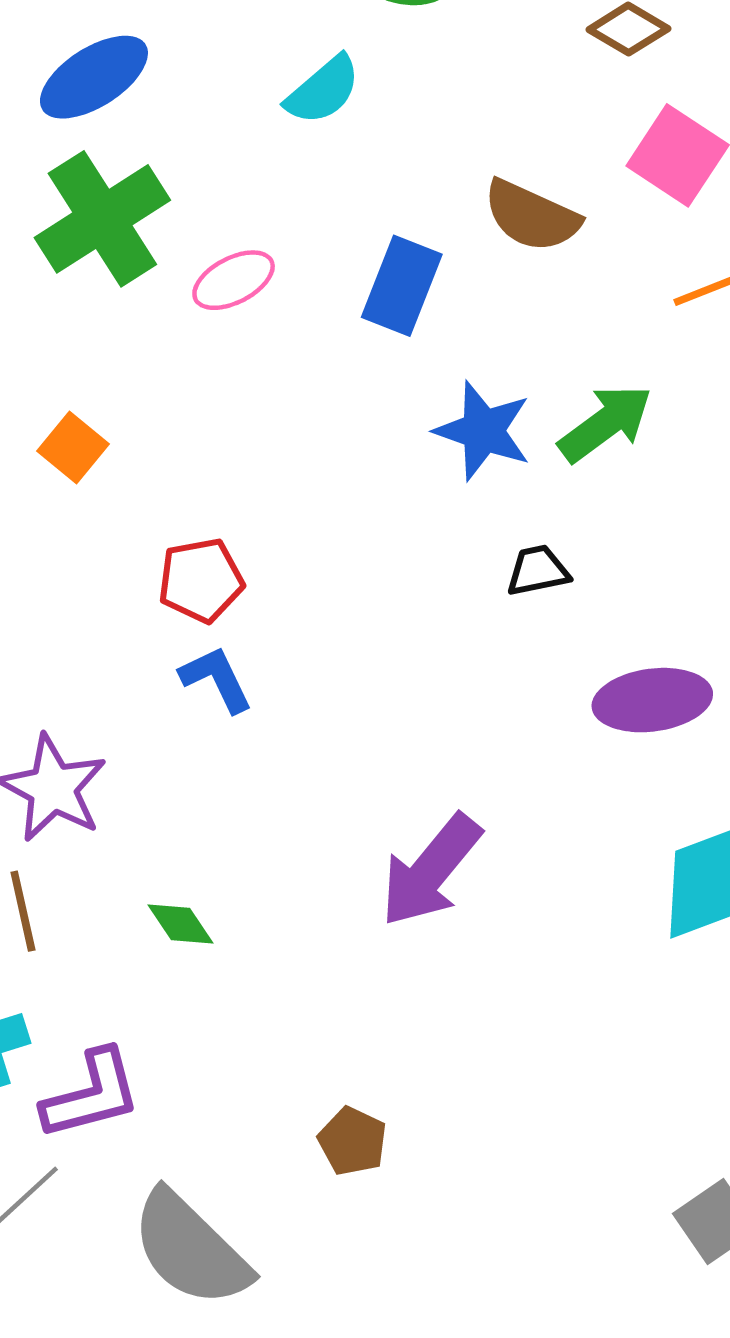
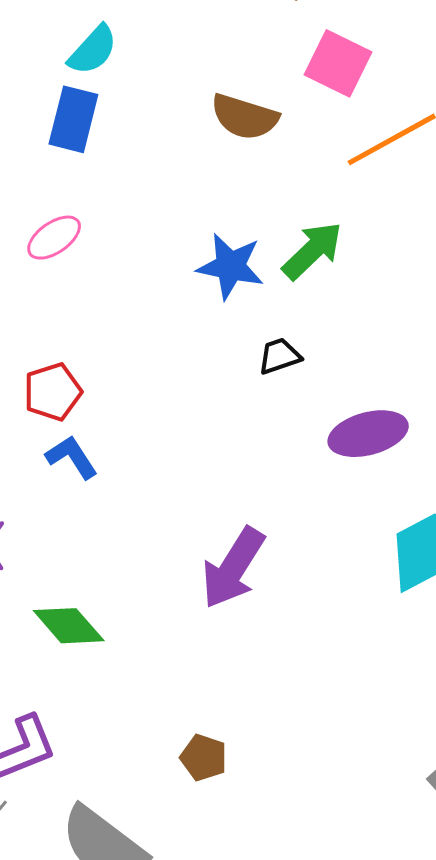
pink ellipse: (234, 280) -> (54, 238), moved
blue rectangle: (402, 286) -> (73, 119), moved
green diamond: (181, 924) -> (69, 626), size x1.5

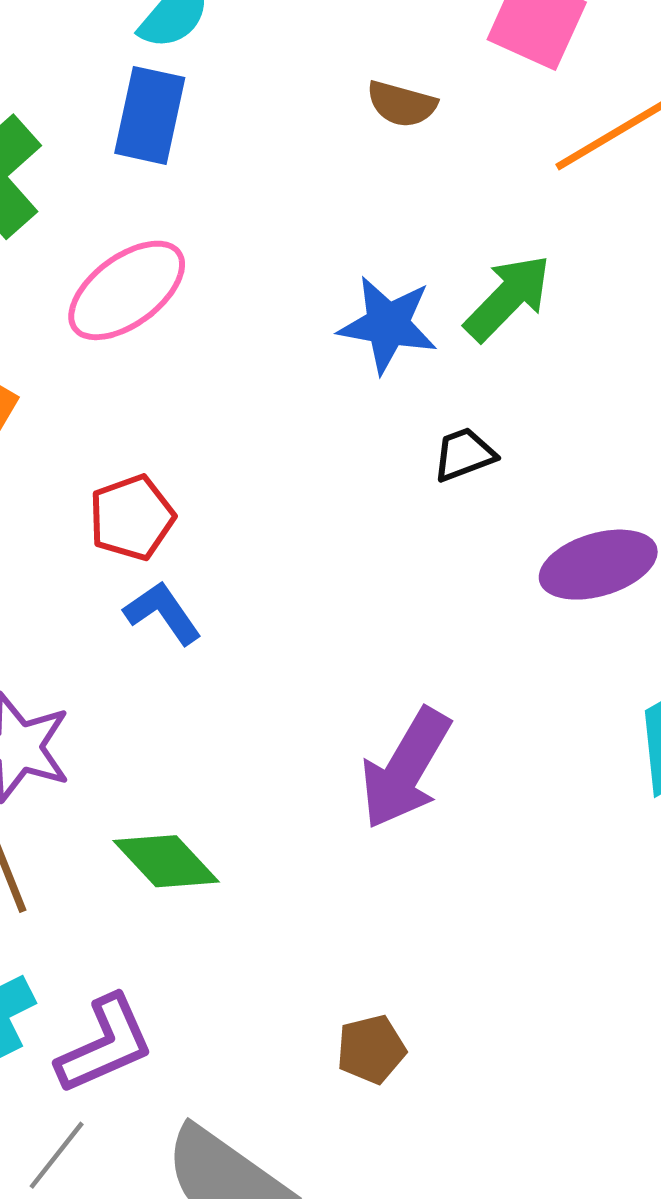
brown semicircle: (245, 117) -> (402, 104), size x0.7
pink ellipse: (54, 238) -> (127, 290), size x1.5
brown pentagon: (204, 758) -> (371, 1049), turned -30

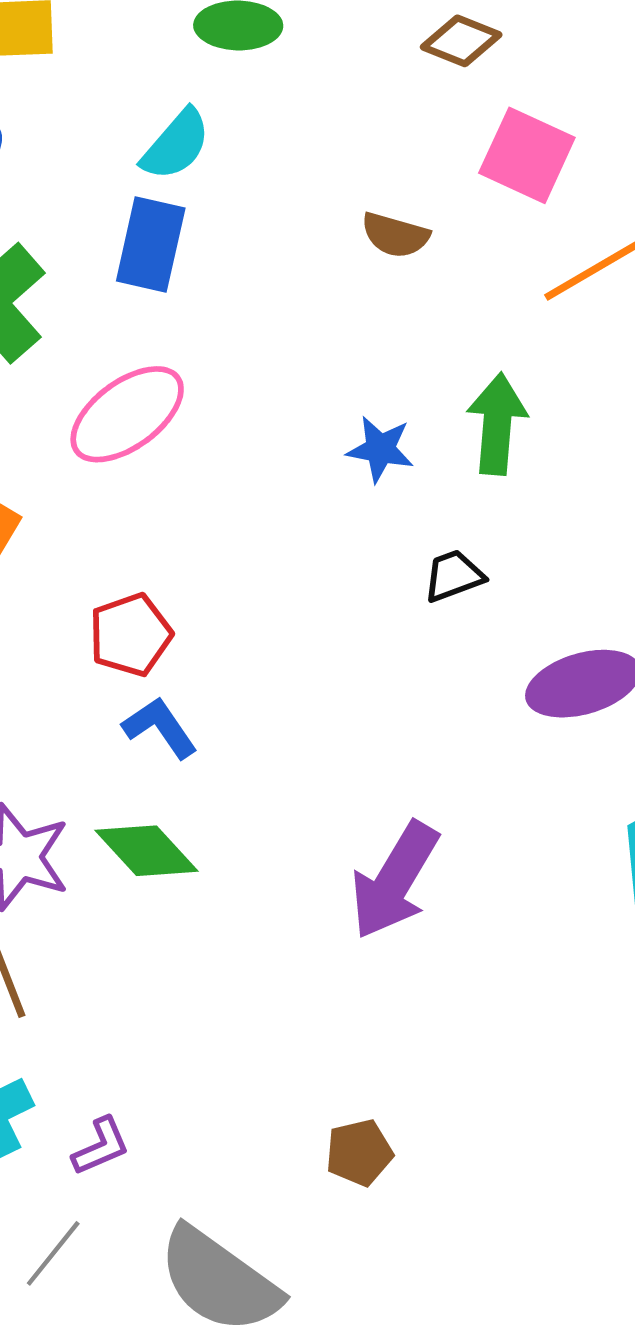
green arrow: (508, 298) -> (497, 424), turned -40
blue star: (388, 325) -> (380, 449), size x0.7
green diamond: (166, 861) -> (146, 851), moved
purple L-shape: (105, 1045) -> (101, 1146), size x0.6

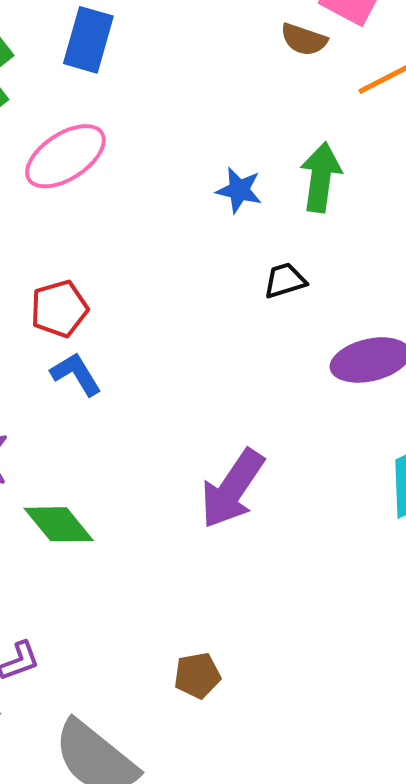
brown semicircle: (395, 235) -> (304, 39), moved
green diamond: (146, 851) -> (59, 524), moved

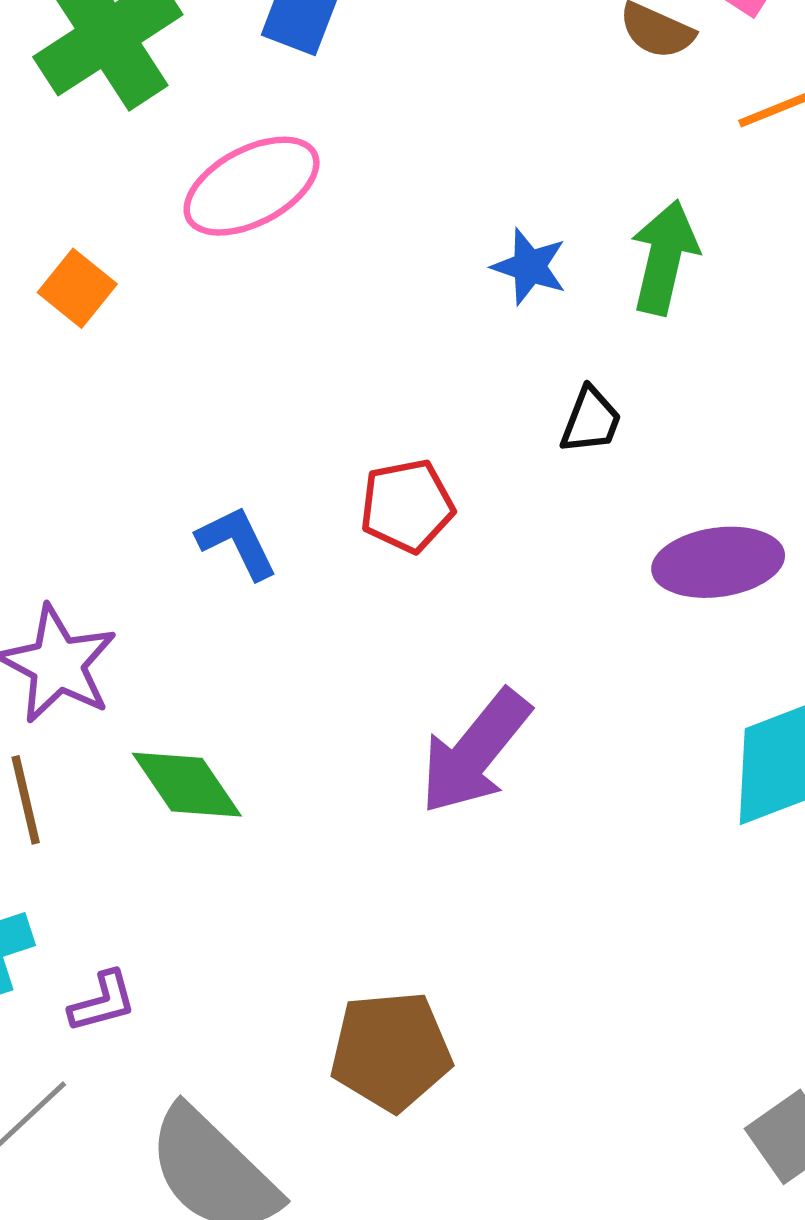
black trapezoid: (285, 281) -> (591, 420), turned 123
red pentagon: (59, 309) -> (407, 506), moved
brown pentagon: (197, 676) -> (391, 1051), size x1.6

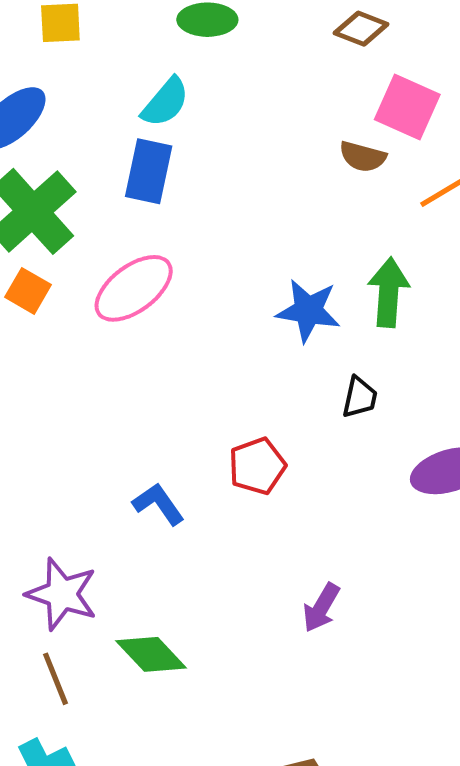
blue star: (529, 267) -> (308, 311), size x1.4
orange square: (77, 288) -> (28, 291), moved
purple arrow: (475, 752) -> (321, 608), size x0.6

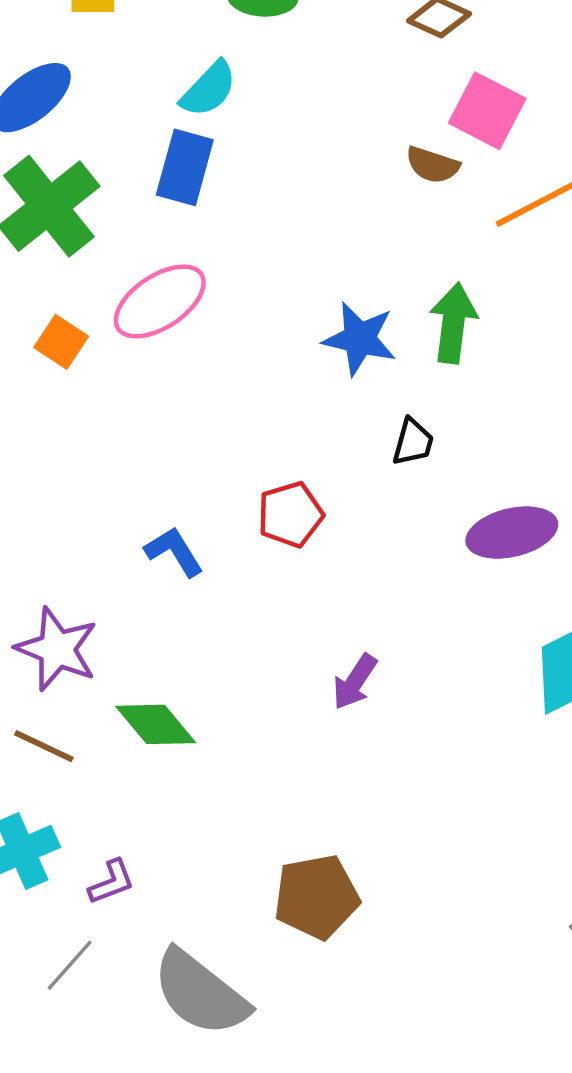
orange square: (28, 291) -> (61, 342), moved
brown line: (56, 679) -> (44, 746), turned -46

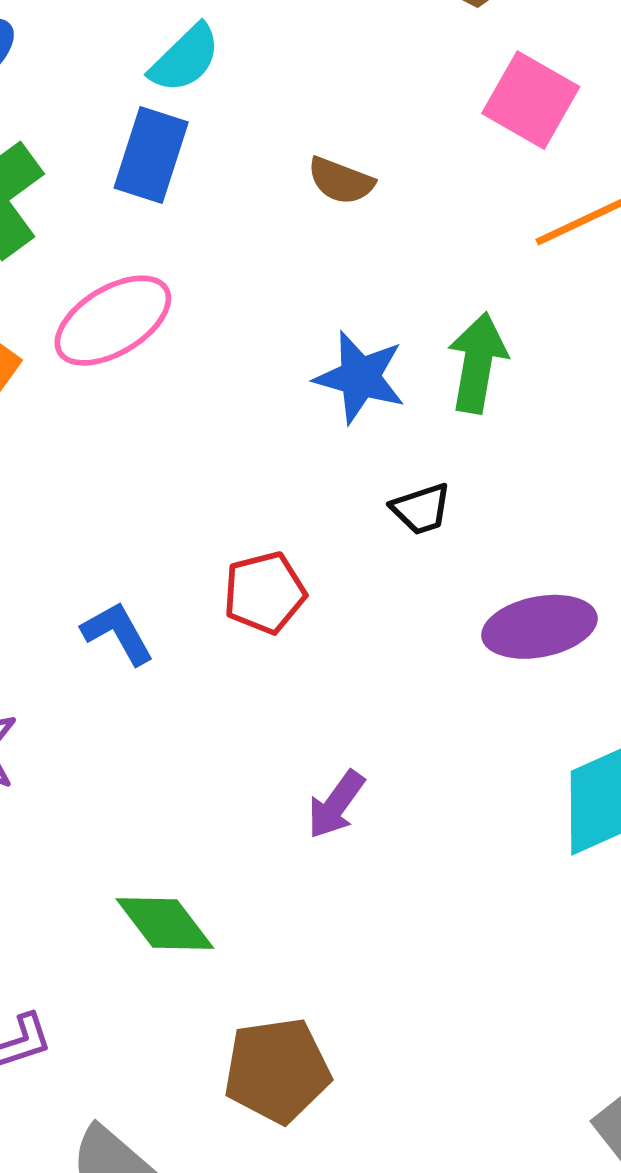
brown semicircle: (432, 165) -> (341, 181), moved
black trapezoid: (413, 442) -> (421, 509), turned 54
green diamond: (156, 724) -> (165, 923), moved

